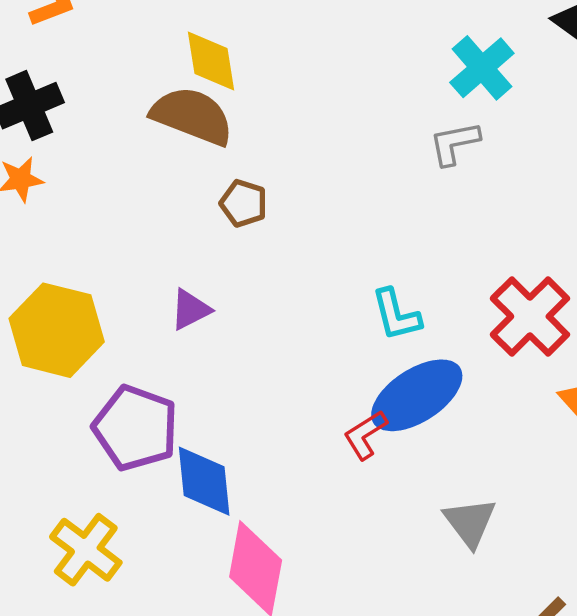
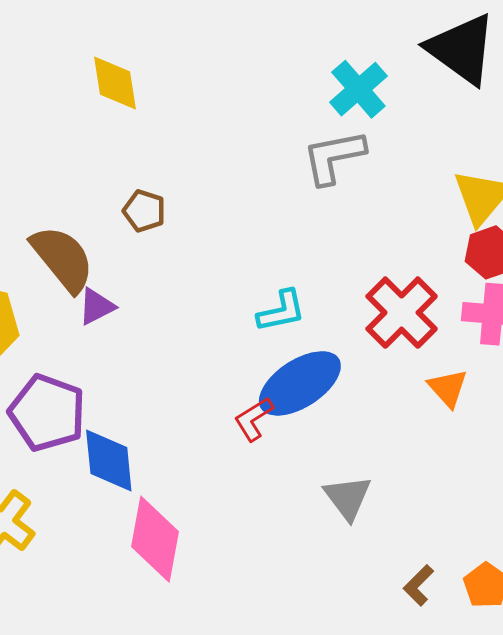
brown semicircle: (192, 116) -> (63, 259), moved, turned 30
gray L-shape: (454, 143) -> (334, 157), size x1.4
cyan L-shape: (396, 315) -> (281, 311), turned -88

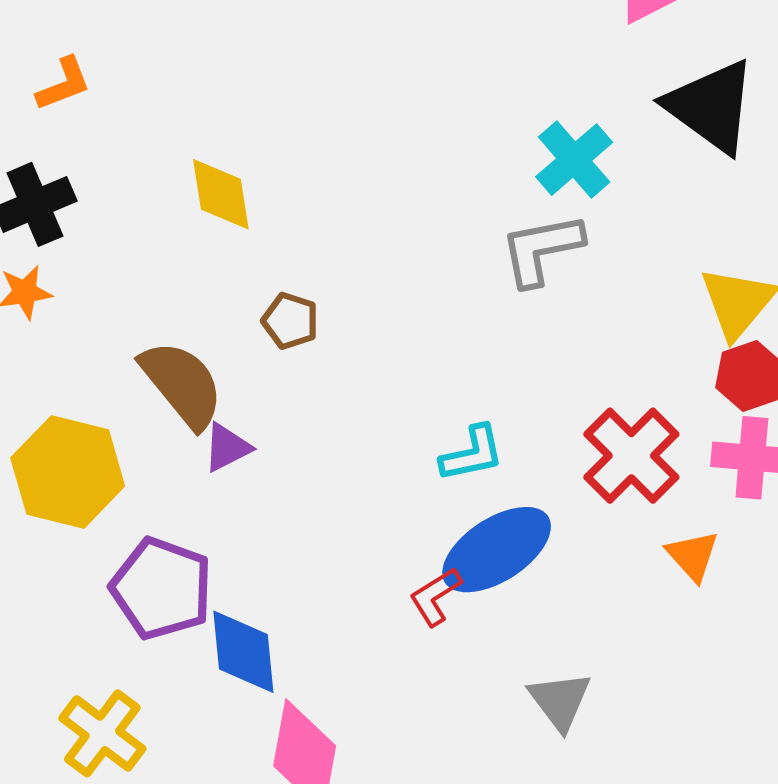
yellow diamond: (115, 83) -> (221, 194), moved

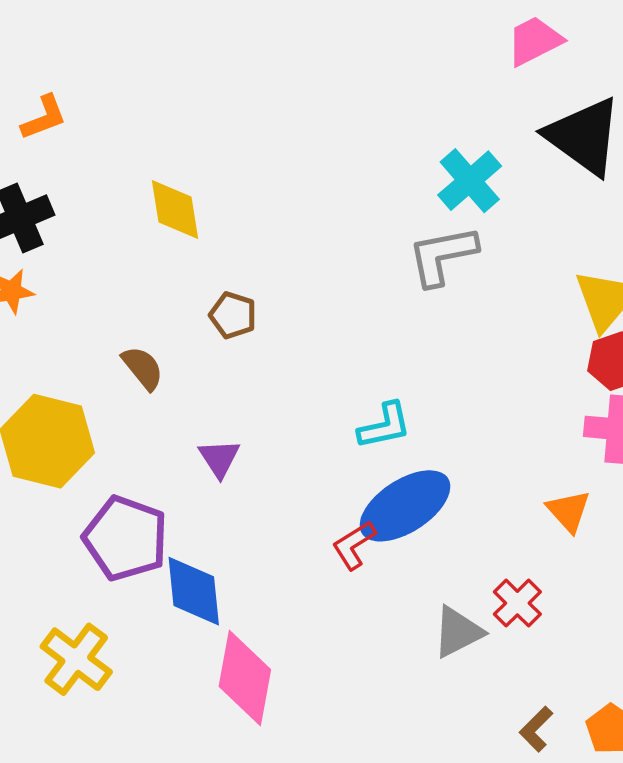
brown semicircle: (182, 384) -> (143, 368), size x0.6
purple triangle: (227, 447) -> (219, 458), moved, turned -36
red cross: (631, 456) -> (517, 603), moved, size x0.6
gray triangle: (560, 701) -> (458, 632), turned 40

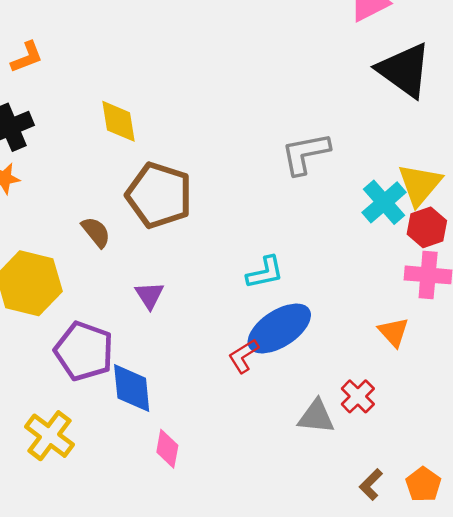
cyan cross: (470, 181) -> (384, 202), moved
brown pentagon: (233, 315) -> (159, 195), size x2.0
gray triangle: (458, 632) -> (316, 417), turned 33
pink diamond: (245, 678) -> (167, 449), size x0.6

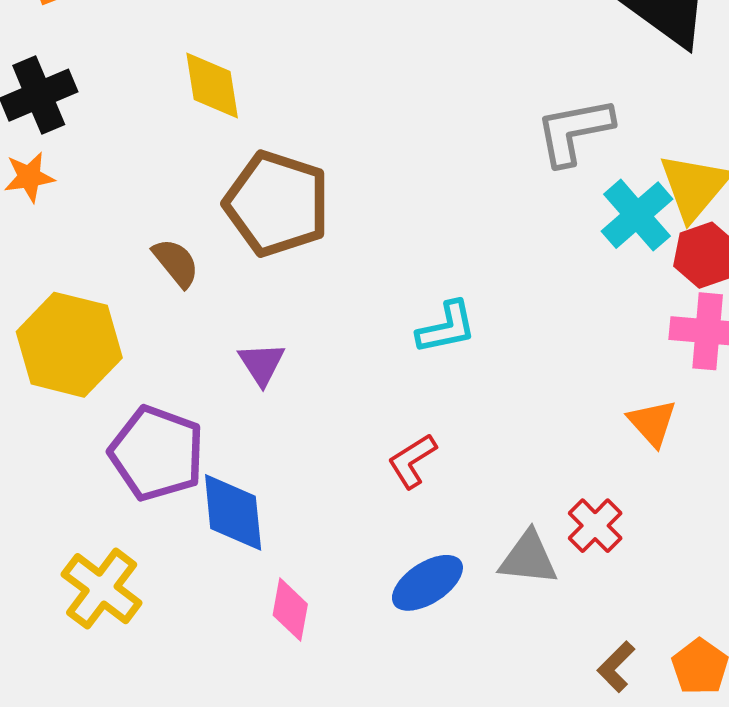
gray L-shape: (305, 153) -> (574, 131), moved
blue ellipse: (279, 329) -> (427, 583), moved, size x0.7

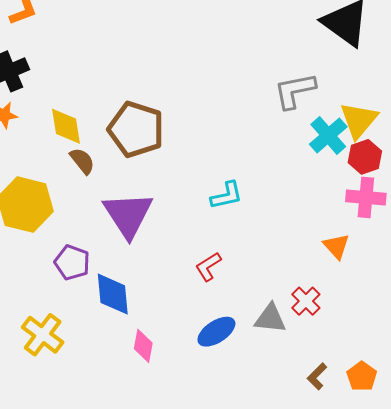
yellow diamond: (212, 86) -> (66, 126), moved
purple triangle: (262, 364) -> (128, 215), size x2.0
purple pentagon: (157, 453) -> (72, 263), size x0.7

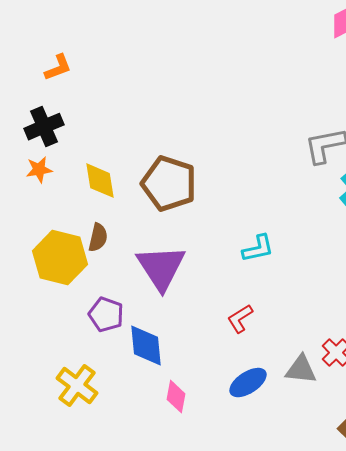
brown semicircle: (82, 161) -> (98, 238), moved, turned 52

